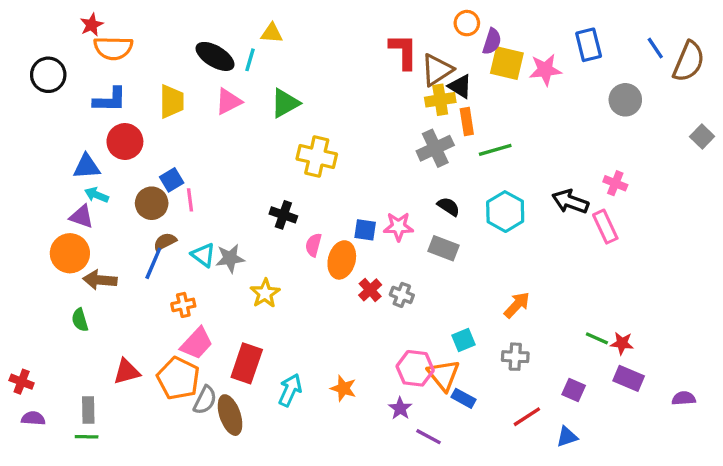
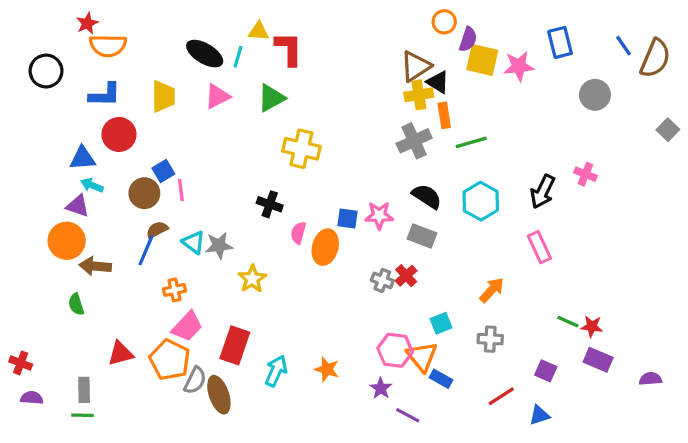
red L-shape: (403, 51) -> (289, 49), moved
black arrow: (570, 202) -> (543, 192), turned -84
black semicircle: (449, 207) -> (427, 196), size x1.4
pink rectangle: (605, 227) -> (539, 247), moved
red cross: (370, 290) -> (406, 276), moved

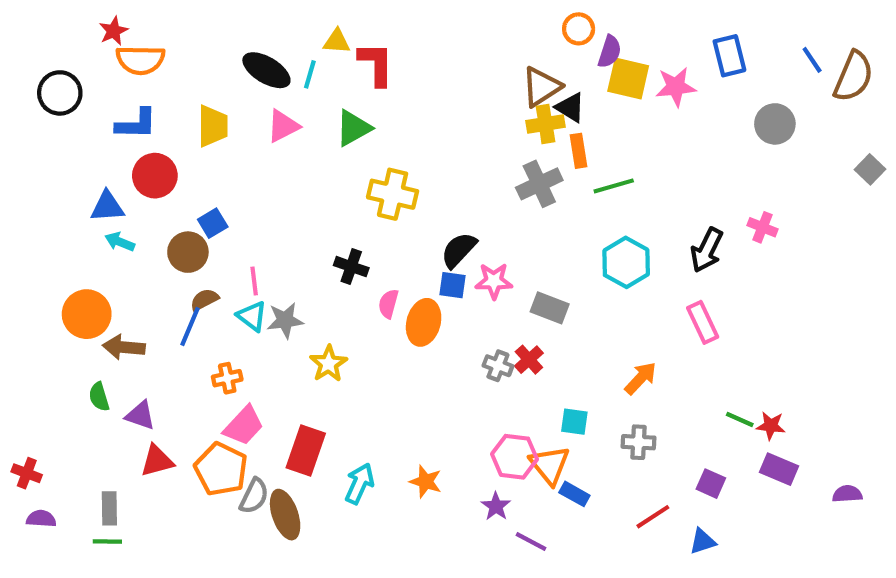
pink line: (181, 190) -> (254, 281), moved
black semicircle: (427, 196) -> (459, 250), moved, turned -80
purple triangle: (78, 206) -> (140, 415), moved
cyan square: (441, 323) -> (574, 422), turned 30

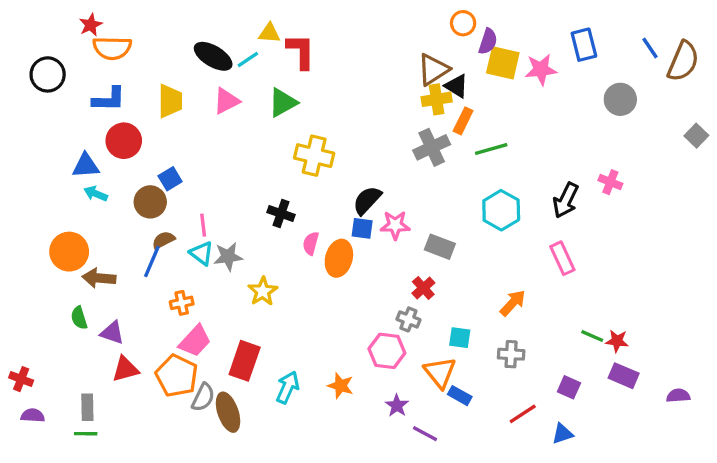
cyan line: (310, 74) -> (248, 60), turned 40
orange rectangle: (579, 151) -> (463, 121), turned 35
gray cross: (498, 366) -> (408, 319), moved
pink hexagon: (514, 457) -> (387, 351), moved

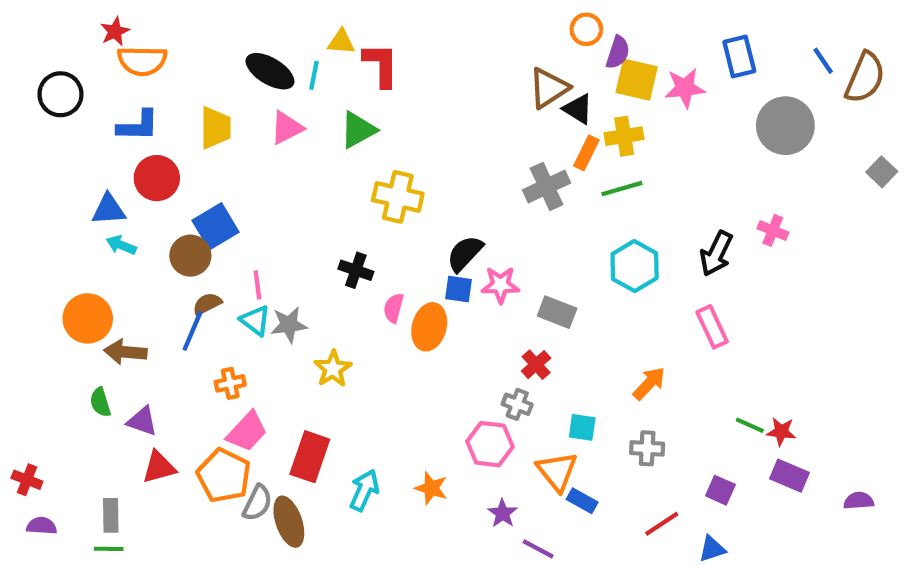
cyan line: (248, 60) -> (314, 75), turned -45
yellow cross: (437, 99) -> (624, 136), moved
gray circle: (620, 99) -> (785, 126), size x1.4
blue square: (170, 179) -> (216, 226), size x1.5

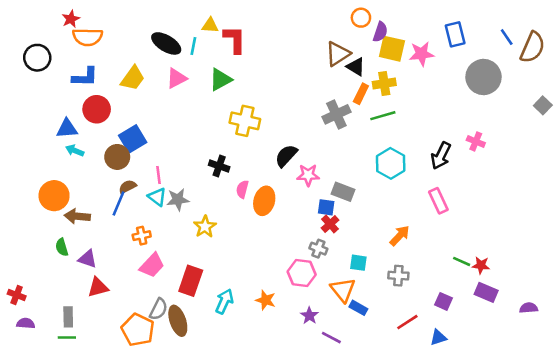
yellow trapezoid: (216, 128) -> (133, 78), turned 36
blue square: (459, 289) -> (326, 207), moved
orange pentagon: (224, 476) -> (138, 330), moved

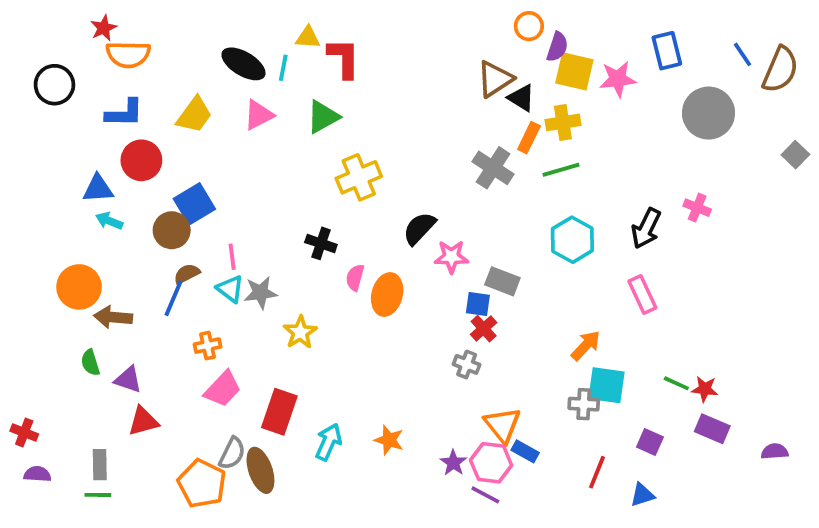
gray cross: (336, 114) -> (493, 168), turned -32
yellow cross: (245, 121) -> (359, 177), turned -36
cyan square: (358, 263) -> (606, 385), moved, size x1.5
pink hexagon: (302, 273) -> (491, 463), moved
red line: (407, 322) -> (597, 472), turned -35

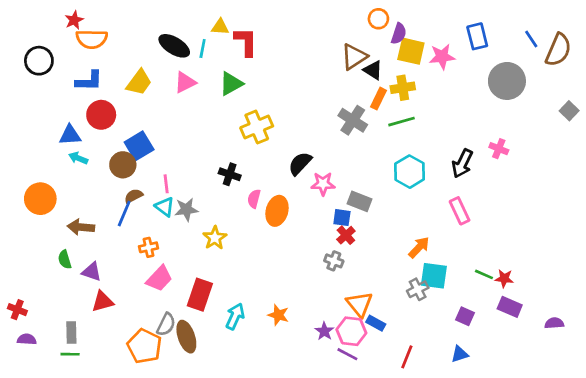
orange circle: (79, 287) -> (40, 199), moved
gray cross: (584, 404) -> (418, 289), turned -30
red line: (597, 472) -> (407, 357), moved

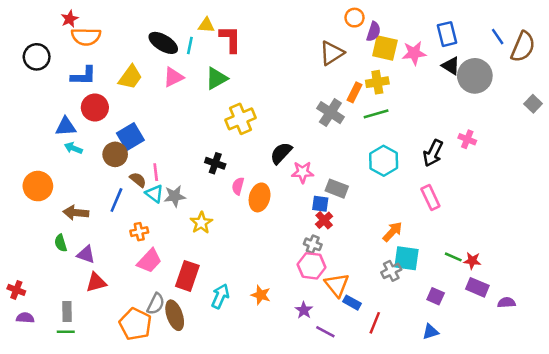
black triangle: (373, 70) -> (451, 66), moved
brown semicircle: (134, 196) -> (138, 180), moved, turned 66
purple semicircle: (554, 323) -> (506, 303), moved
pink hexagon: (351, 331) -> (311, 266), moved
red line: (407, 357) -> (375, 323), moved

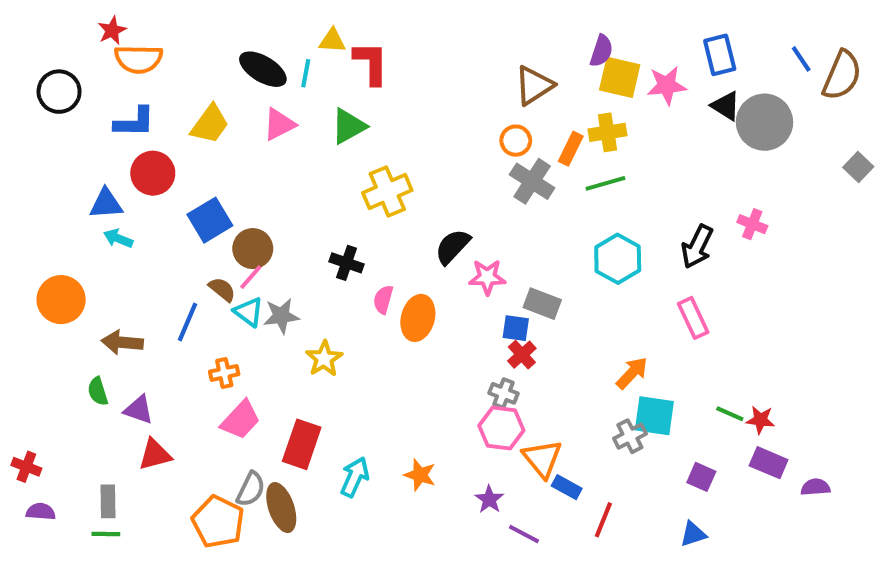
orange circle: (355, 18) -> (516, 141), moved
brown circle: (115, 154) -> (253, 249), moved
pink line: (156, 172) -> (251, 277), turned 48

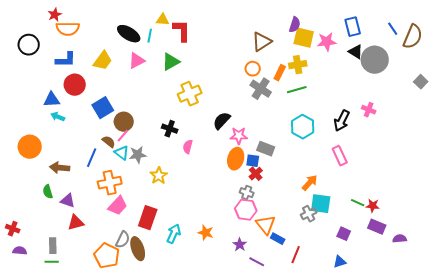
orange ellipse: (418, 318) -> (236, 159), moved
orange cross: (224, 373) -> (110, 183), size x1.6

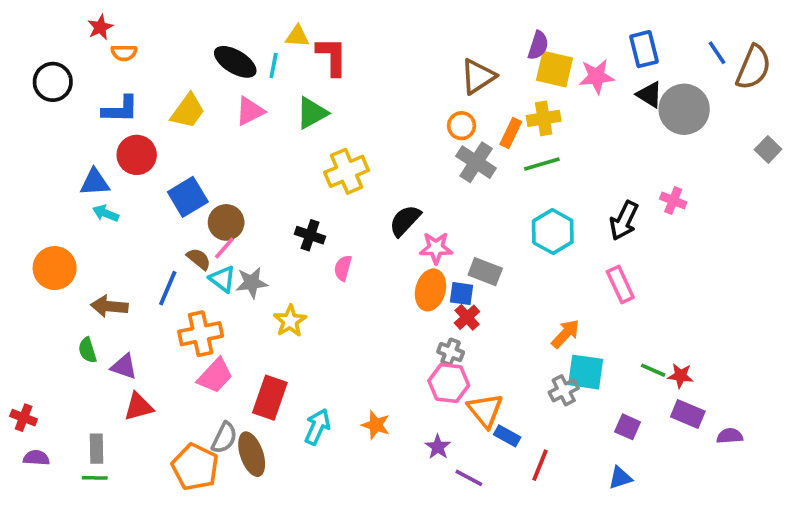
orange semicircle: (68, 29) -> (124, 53), size x0.6

